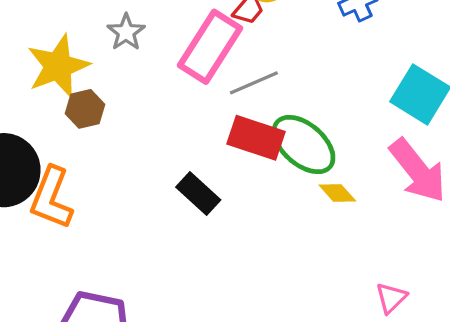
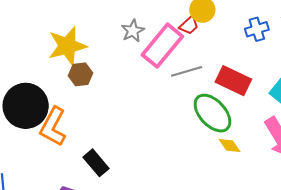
gray star: (126, 32) -> (133, 31), moved
red rectangle: (256, 138) -> (233, 81), moved
black rectangle: (198, 193) -> (96, 163), moved

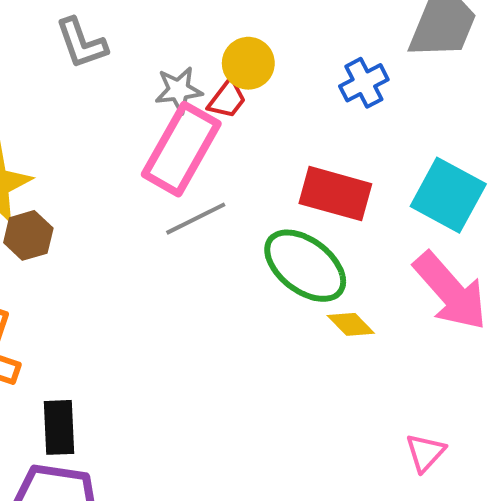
gray star: (133, 31) -> (179, 90), moved, turned 30
gray line: (187, 71) -> (196, 219), moved
black rectangle: (96, 163) -> (59, 427), moved, turned 48

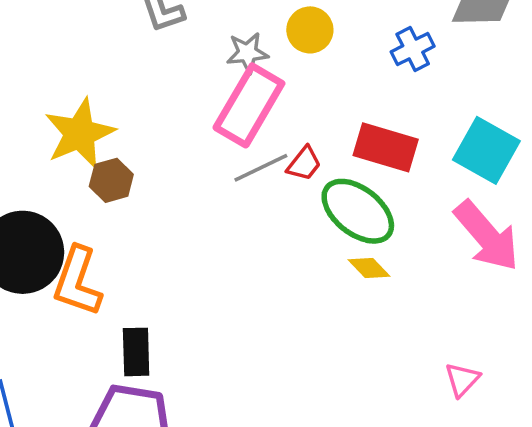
red trapezoid: (227, 99) -> (304, 164), moved
yellow diamond: (351, 324) -> (369, 268), moved

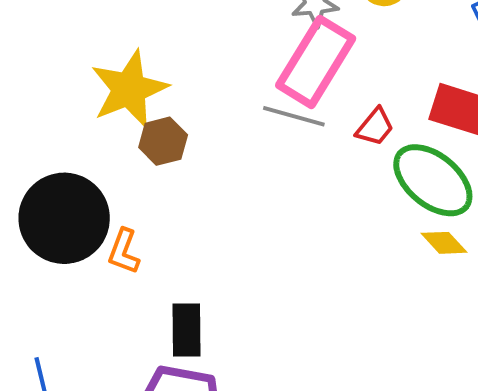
gray line: (261, 168) -> (294, 116), moved, turned 40
orange L-shape: (77, 281) -> (124, 251), size x0.6

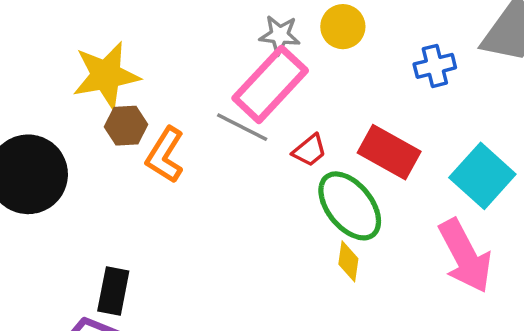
yellow diamond: (444, 243) -> (348, 261), turned 39
orange L-shape: (124, 251) -> (165, 155), moved, size x1.4

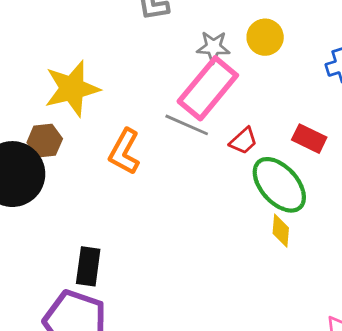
brown hexagon: (126, 126) -> (45, 141), moved
red rectangle: (389, 152) -> (309, 139), size x0.7

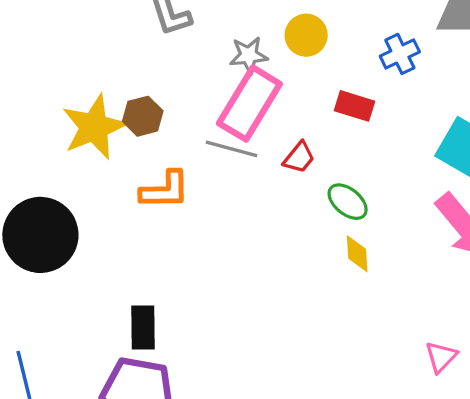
red rectangle: (309, 139) -> (354, 106), moved
brown hexagon: (45, 141) -> (143, 116), moved
orange L-shape: (124, 152) -> (165, 190), turned -111
green ellipse: (279, 185) -> (348, 202), size x0.6

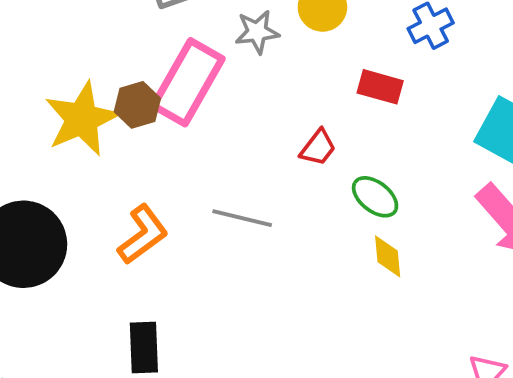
pink rectangle: (249, 104) -> (188, 82), moved
gray line: (231, 149) -> (242, 218), moved
orange L-shape: (165, 190) -> (143, 235), moved, turned -34

